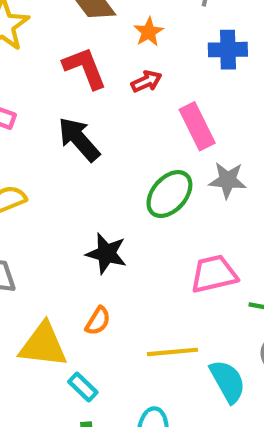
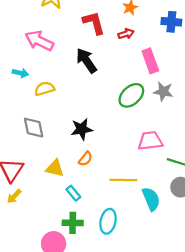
black star: (106, 253) -> (82, 129), moved, turned -30
yellow triangle: (43, 345) -> (55, 168), size x0.7

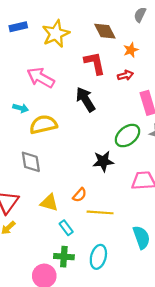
yellow semicircle: (45, 89) -> (43, 125), size x1.4
black star: (82, 129) -> (103, 161), moved
yellow line: (123, 180) -> (100, 212), moved

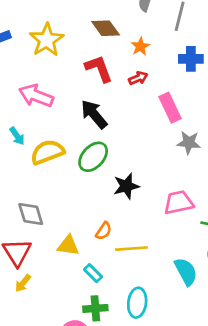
cyan arrow: (21, 108) -> (17, 136), turned 48
green ellipse: (128, 136) -> (93, 157), moved
gray diamond: (31, 162) -> (31, 214), moved

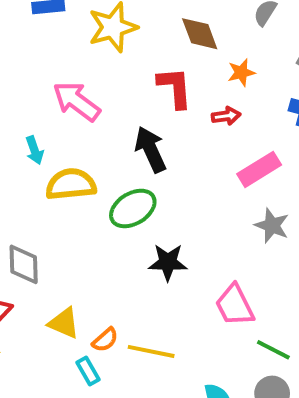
pink rectangle: (170, 108) -> (259, 169), turned 68
pink trapezoid: (179, 203) -> (235, 305), turned -120
orange semicircle: (104, 231) -> (105, 340), moved

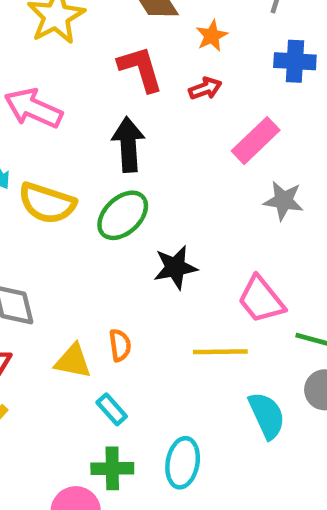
black arrow: (151, 149) -> (128, 145), turned 33
yellow semicircle: (71, 184) -> (47, 203), turned -144
orange semicircle: (105, 340) -> (120, 345), moved, turned -44
yellow line: (151, 351) -> (220, 352), moved

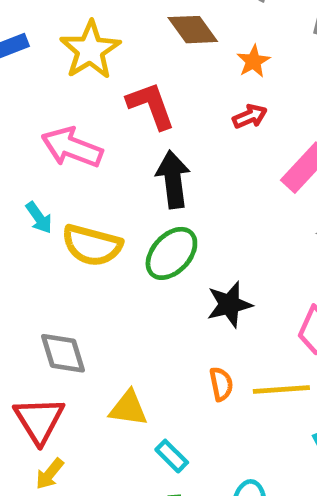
red L-shape: (141, 69) -> (151, 106), moved
orange semicircle: (120, 345) -> (221, 384), moved

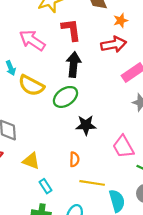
red arrow: (250, 116) -> (114, 44), size x1.6
yellow line: (281, 389) -> (92, 183), moved

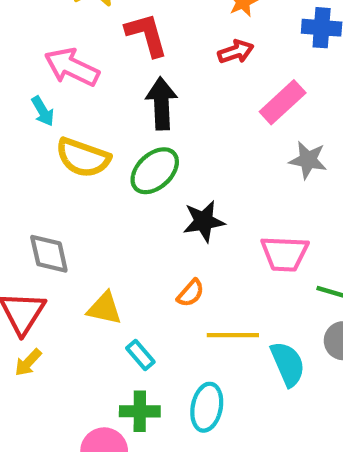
red arrow: (114, 44) -> (236, 52), size x0.7
cyan arrow: (11, 68) -> (43, 111), moved
pink trapezoid: (123, 147) -> (285, 254), turned -50
orange semicircle: (74, 159) -> (191, 293), turned 48

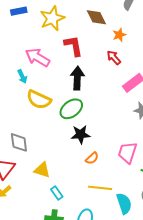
red arrow: (236, 52) -> (114, 57), turned -119
black star: (204, 221) -> (81, 134), moved
pink trapezoid: (285, 254) -> (128, 153), turned 100
orange semicircle: (191, 293) -> (92, 158), moved

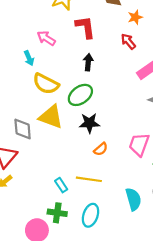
pink arrow: (38, 57) -> (46, 38), size x0.7
black arrow: (77, 78) -> (88, 62), size x0.7
yellow triangle: (42, 170) -> (51, 117), moved, size x1.4
yellow line: (100, 188) -> (89, 179), moved

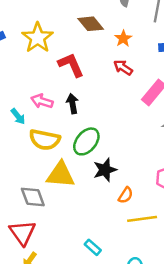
pink arrow: (46, 38) -> (42, 101), moved
black arrow: (88, 62) -> (72, 104), moved
yellow line: (89, 179) -> (142, 219), moved

